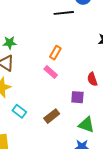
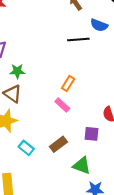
brown rectangle: (52, 116) -> (58, 144), moved
green triangle: (86, 125) -> (82, 166), moved

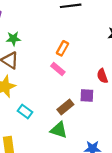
brown rectangle: (58, 144) -> (65, 107), moved
green triangle: (82, 166) -> (59, 130), moved

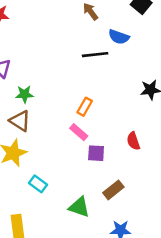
purple square: (87, 95) -> (96, 153), moved
brown rectangle: (65, 107) -> (113, 190), moved

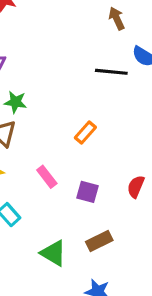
pink rectangle: (79, 132) -> (47, 177), moved
red semicircle: (133, 141) -> (136, 187), turned 30

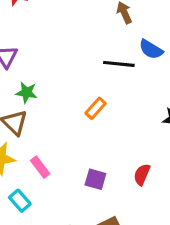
orange rectangle: (85, 133) -> (96, 108), moved
pink rectangle: (47, 177) -> (40, 167), moved

